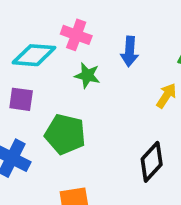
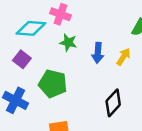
blue arrow: (130, 51) -> (98, 53), moved
purple square: (21, 99) -> (22, 59), turned 30

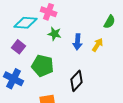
black diamond: (113, 103) -> (77, 81), moved

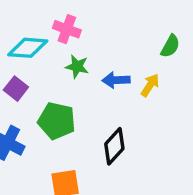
blue arrow: (78, 42) -> (116, 80), turned 84

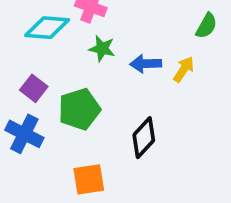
purple square: (16, 89) -> (34, 88), moved
green pentagon: (57, 121) -> (79, 109), turned -30

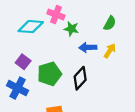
green semicircle: (206, 26) -> (110, 23), moved
green star: (102, 48) -> (71, 29), moved
black diamond: (144, 138) -> (80, 78), moved

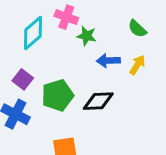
green semicircle: (110, 23) -> (137, 29), turned 104
cyan diamond: (31, 27) -> (33, 33), turned -45
black diamond: (80, 78) -> (98, 101), turned 45

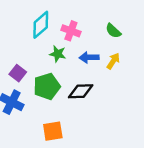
pink cross: (66, 17) -> (71, 31), moved
cyan diamond: (33, 33) -> (41, 25), moved
green star: (87, 36) -> (58, 54), moved

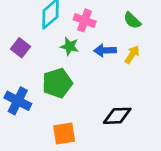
purple square: (18, 73) -> (20, 48), moved
black diamond: (81, 91) -> (117, 116), moved

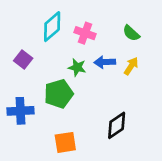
green star: (70, 46) -> (77, 67), moved
blue cross: (18, 101) -> (20, 111), turned -30
black diamond: (117, 116) -> (117, 125), turned -32

